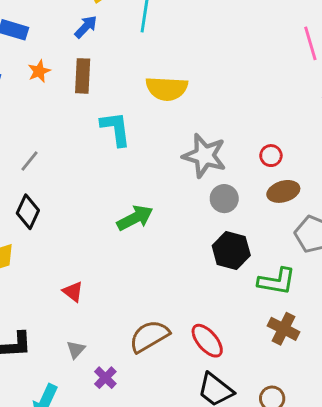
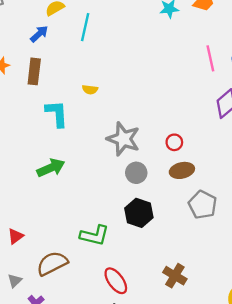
yellow semicircle: (167, 89) -> (90, 90), moved, size x0.5
green arrow: (135, 218) -> (51, 168), moved
green L-shape: (277, 281) -> (95, 235), moved
red triangle: (73, 292) -> (16, 236), turned 42
brown semicircle: (149, 336) -> (52, 263), moved

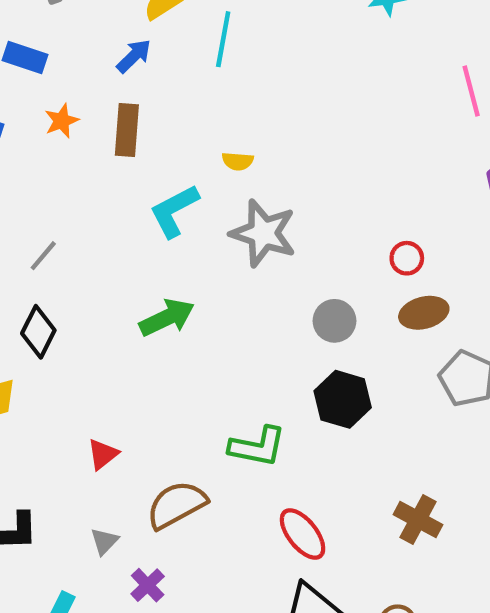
cyan L-shape: (57, 114) -> (174, 211), turned -112
gray star: (123, 139) -> (263, 233), moved

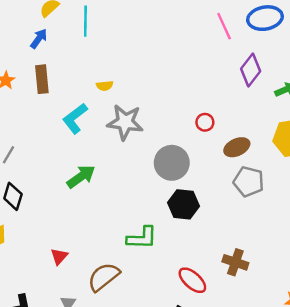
brown ellipse: (424, 313) -> (237, 147), moved
gray circle: (334, 321) -> (172, 163), size x1.5
red ellipse: (303, 534) -> (192, 280), moved

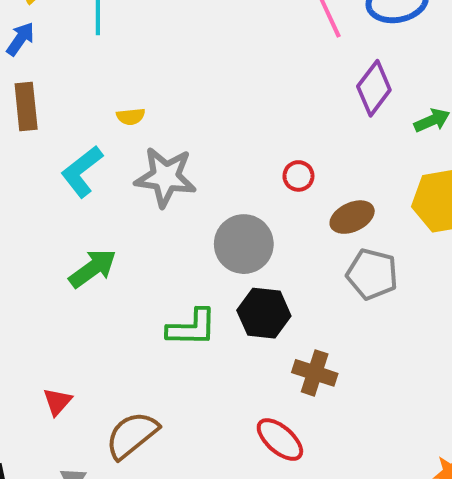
green L-shape: (142, 238) -> (192, 328), moved
brown cross: (235, 262) -> (315, 373), moved

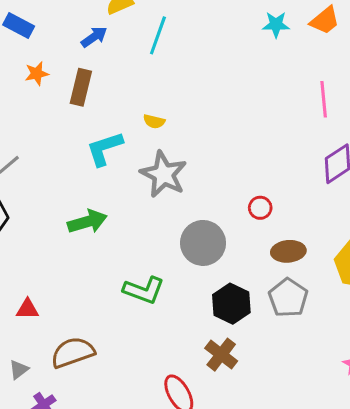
black hexagon: (264, 313) -> (231, 304), moved
red triangle: (57, 402) -> (27, 309), turned 30

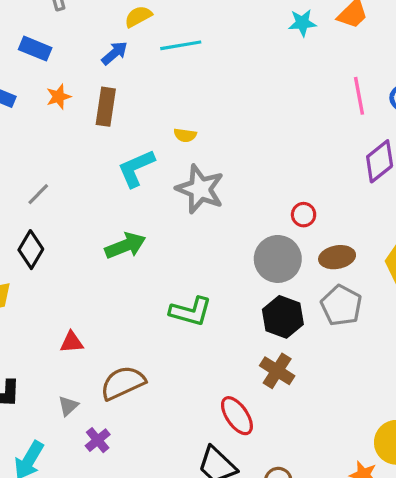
cyan line: (158, 35) -> (181, 45), turned 66
gray circle: (203, 243) -> (278, 259), moved

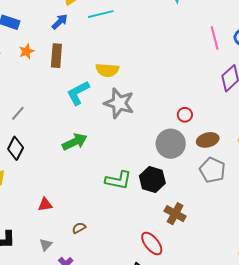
yellow semicircle: (185, 135) -> (107, 70), size x1.6
black hexagon: (283, 317) -> (152, 179), moved
brown semicircle: (123, 383) -> (79, 228), size x0.5

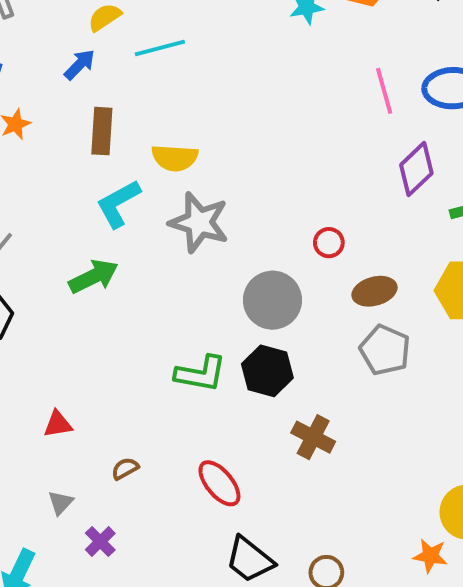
brown rectangle: (56, 56) -> (102, 131), moved
green arrow: (75, 142) -> (94, 276), moved
gray circle: (171, 144) -> (272, 300), moved
red ellipse: (152, 243) -> (219, 483), moved

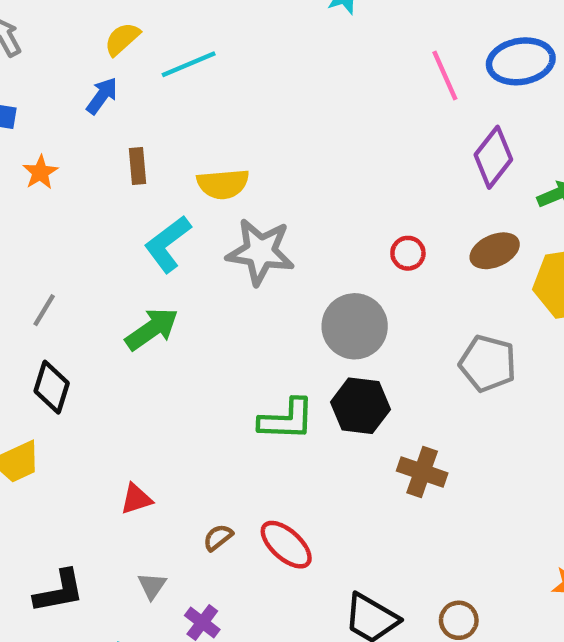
brown rectangle: (102, 131) -> (138, 166), size x0.7
brown ellipse: (374, 291) -> (495, 251), moved
red ellipse: (219, 483) -> (286, 545), moved

